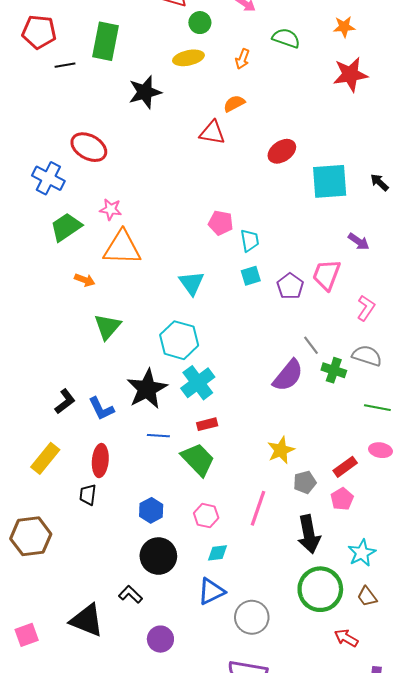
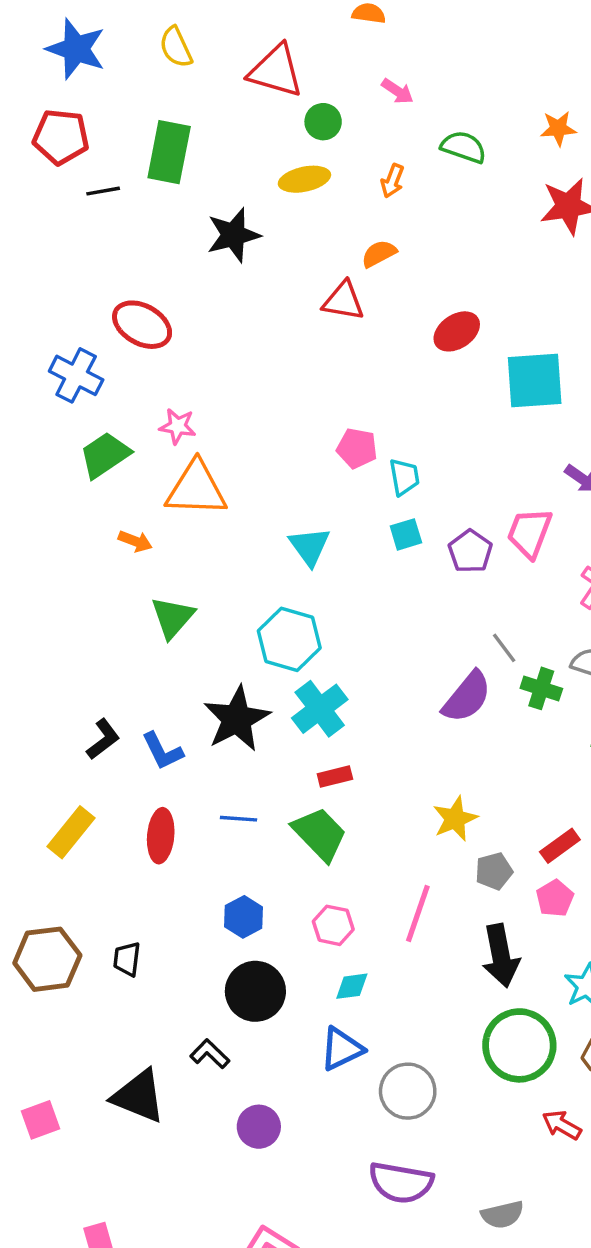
blue line: (158, 436) -> (238, 819), moved
black trapezoid: (88, 495) -> (127, 959), moved

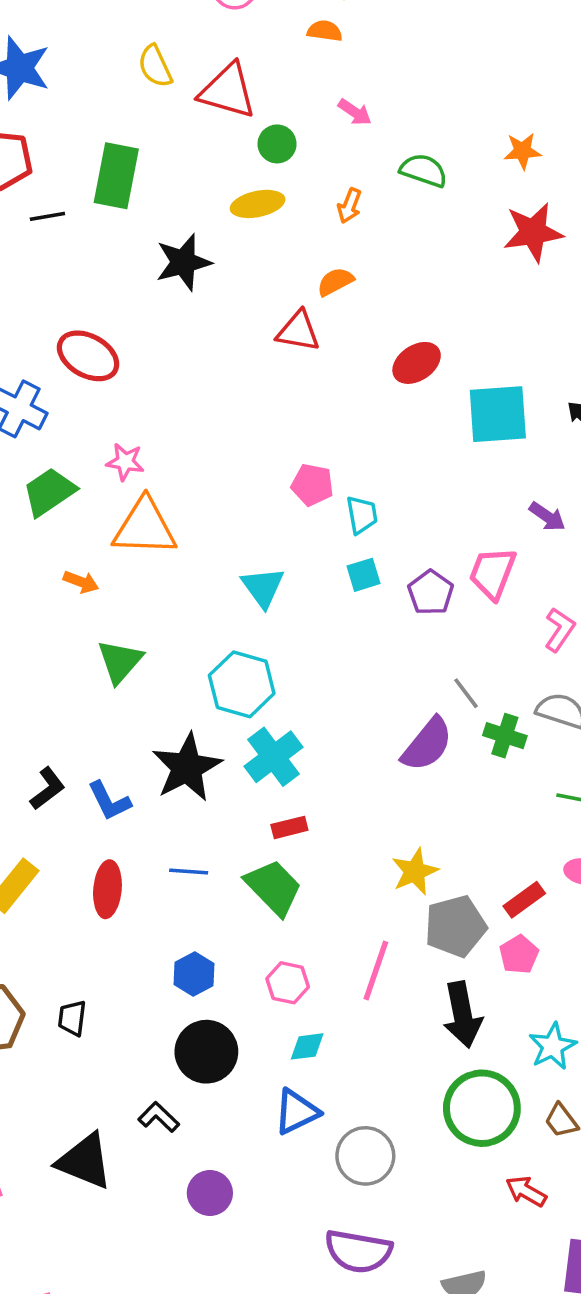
yellow semicircle: (176, 47) -> (155, 66), moved
gray pentagon: (494, 871) -> (455, 926), size x1.6

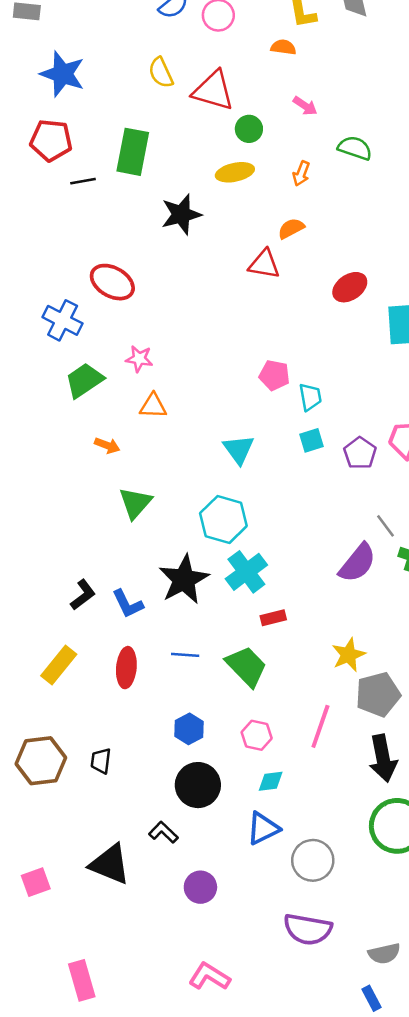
orange triangle: (145, 527) -> (153, 406), size x0.6
red rectangle: (289, 827) -> (273, 618), moved

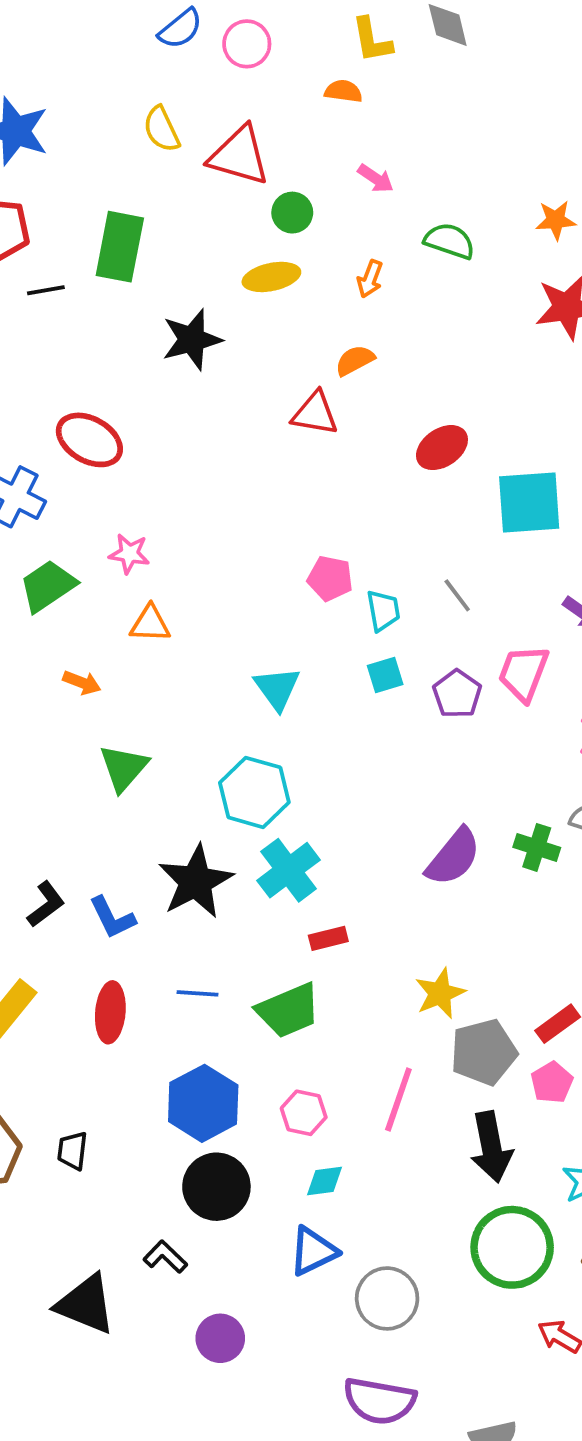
gray line: (386, 526) -> (457, 595), moved
green trapezoid: (246, 666) -> (288, 1010), turned 111
blue hexagon: (189, 729) -> (203, 1103), size x1.6

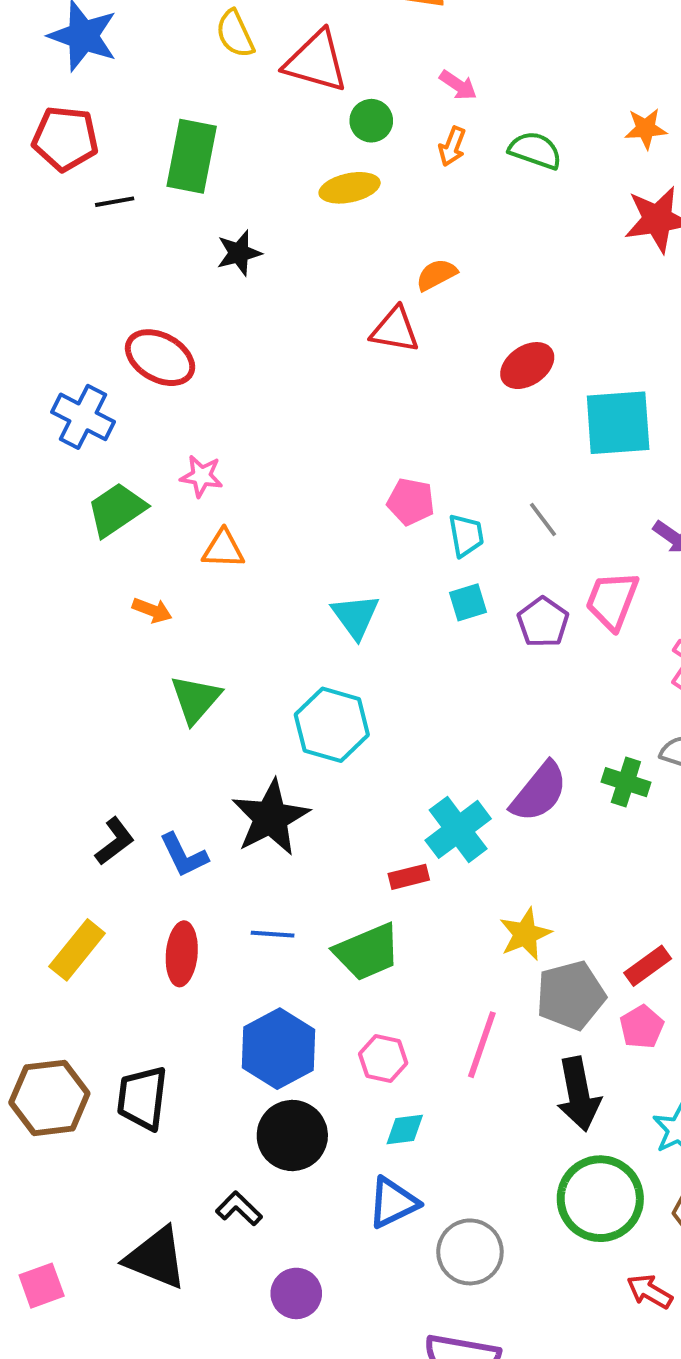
orange arrow: (370, 279) -> (452, 146), moved
black star: (192, 340) -> (239, 253), moved, size x0.7
cyan cross: (288, 870) -> (458, 829), moved
black trapezoid: (72, 1151) -> (142, 1098), size x1.6

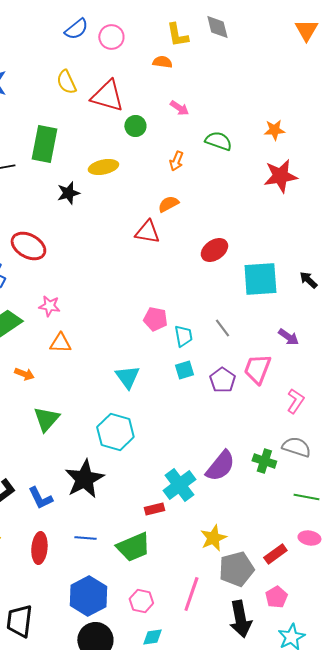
orange arrow: (452, 146) -> (176, 161), moved
yellow ellipse: (350, 188) -> (103, 167), moved
pink pentagon: (642, 1027) -> (276, 597), moved

